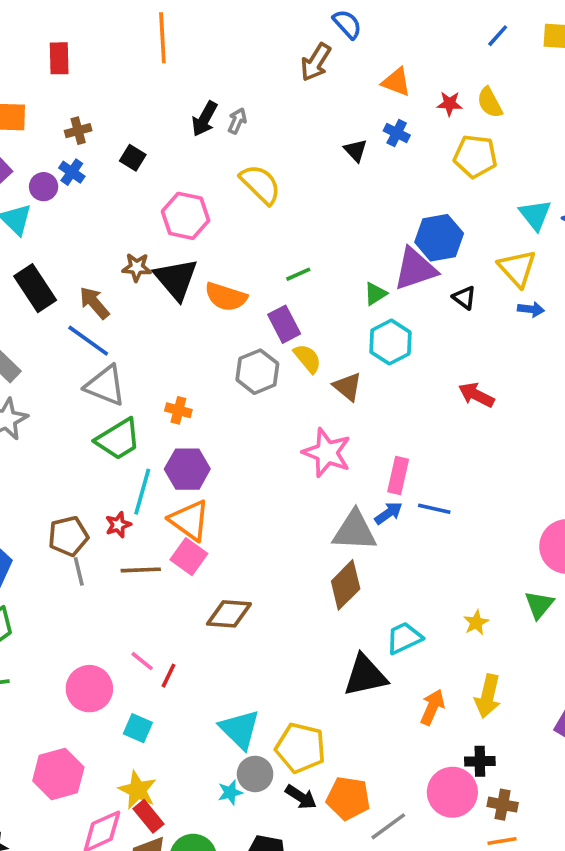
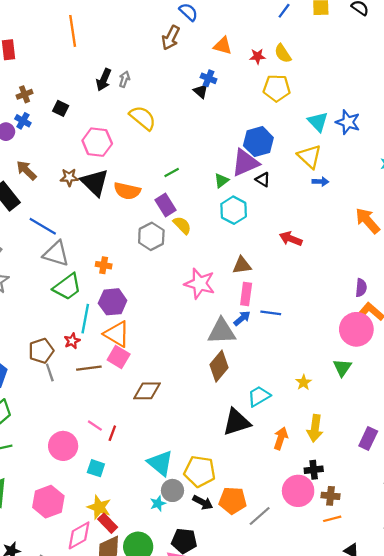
blue cross: (397, 133) -> (209, 78), moved
black triangle: (464, 298) -> (263, 180), moved
brown arrow: (94, 303) -> (26, 170), moved
brown triangle: (347, 387) -> (242, 265), moved, turned -42

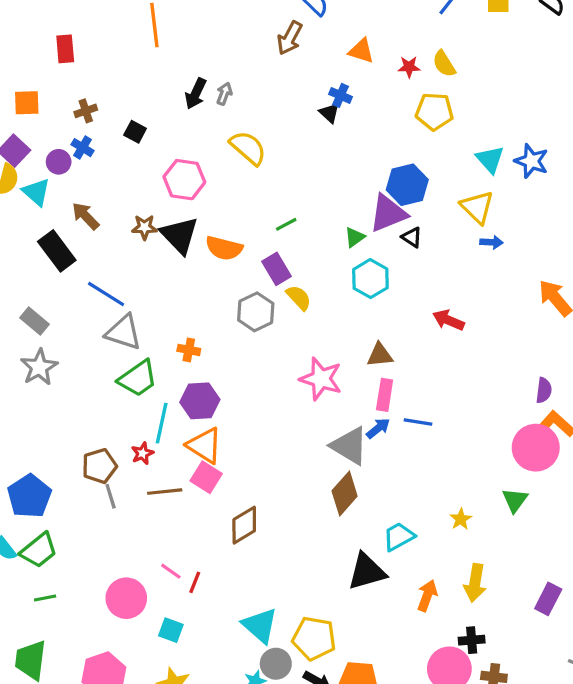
gray triangle: (222, 331) -> (349, 446), turned 32
brown diamond: (147, 391) -> (244, 525), turned -32

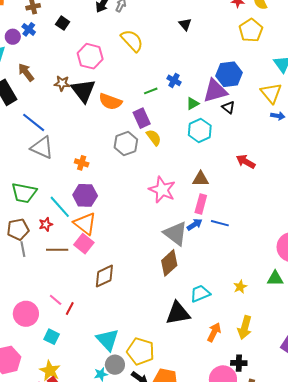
blue cross: (341, 95) -> (174, 80), moved
yellow pentagon: (434, 112) -> (251, 30), turned 30
green trapezoid: (138, 378) -> (24, 193), moved, turned 40
cyan line: (162, 423) -> (60, 207), turned -60
green triangle: (515, 500) -> (275, 278), turned 48

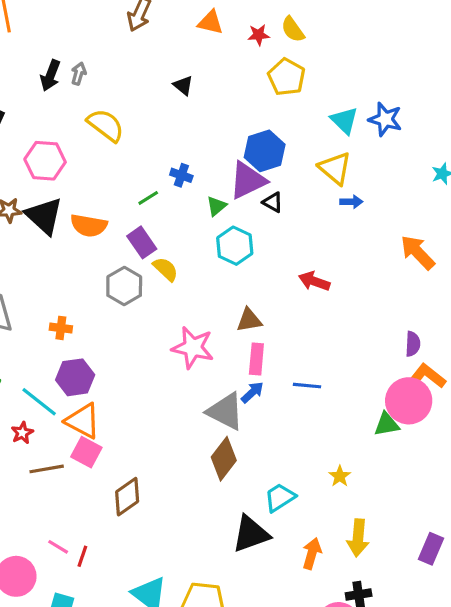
blue line: (220, 223) -> (307, 386), moved
green triangle: (275, 278) -> (387, 424), moved

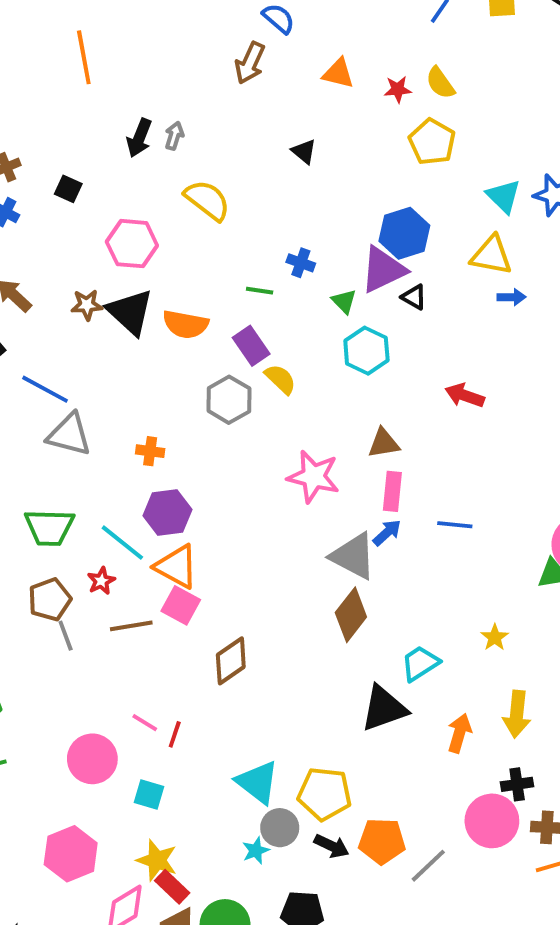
yellow triangle: (335, 168) -> (491, 255), turned -30
green line: (148, 198) -> (260, 291), turned 40
green triangle: (216, 206) -> (344, 301), turned -35

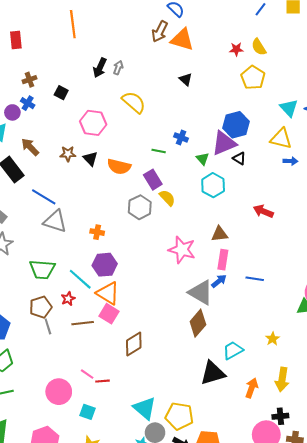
orange triangle: (338, 73) -> (182, 40), moved, size x1.4
black triangle: (130, 312) -> (90, 159), size x0.6
red line: (175, 734) -> (103, 381), turned 64

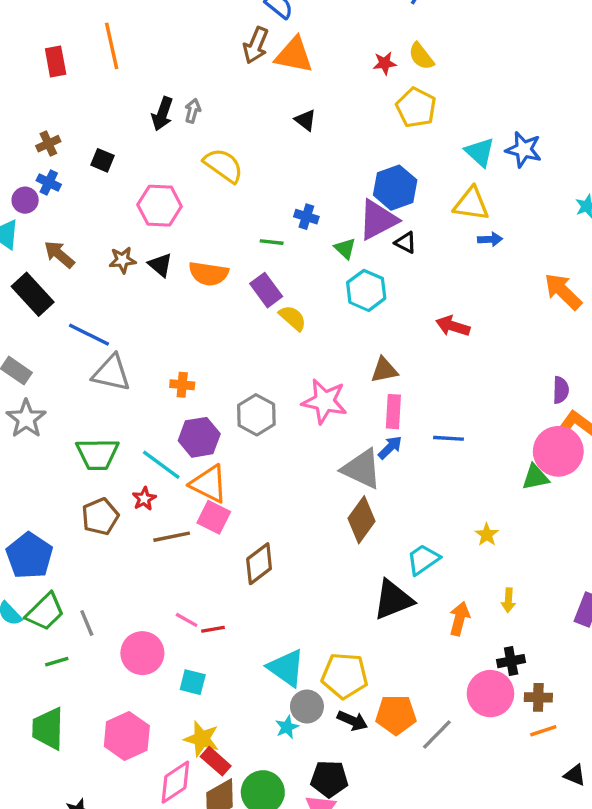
red rectangle: (16, 40) -> (56, 62), moved
gray hexagon: (140, 207) -> (256, 415), moved
gray line: (48, 326) -> (87, 623), moved
yellow arrow: (282, 379) -> (508, 600), size x0.6

